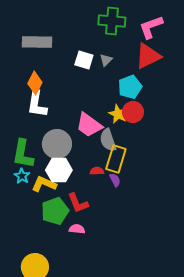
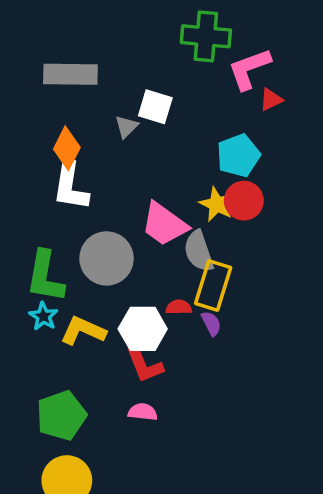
pink L-shape: (151, 27) -> (249, 69), moved
red triangle: (148, 56) -> (271, 100), size x0.5
gray triangle: (106, 60) -> (126, 127), moved
white hexagon: (59, 170) -> (143, 329), moved
green pentagon: (55, 211) -> (61, 416), moved

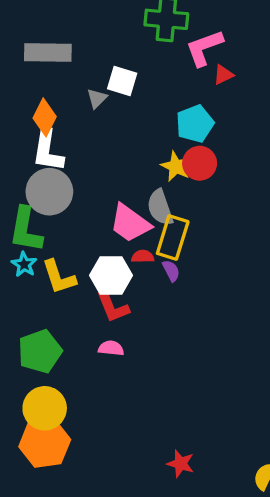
pink trapezoid: (164, 224) -> (130, 223), moved
gray circle: (107, 258) -> (49, 192), moved
yellow L-shape: (83, 331) -> (59, 277), turned -132

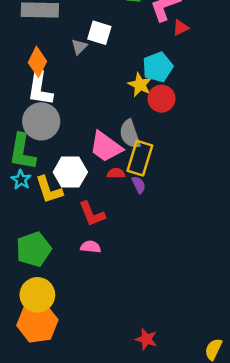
yellow star: (176, 166) -> (140, 85), moved
white hexagon: (111, 275) -> (70, 172), moved

